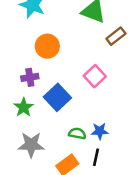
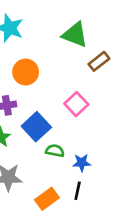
green semicircle: (77, 134) -> (55, 151), moved

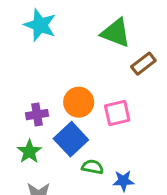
orange circle: (26, 72) -> (79, 102), moved
pink square: (76, 104) -> (117, 113), turned 30

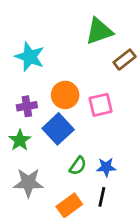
cyan star: (40, 25) -> (30, 57), moved
green triangle: (116, 33) -> (99, 31), turned -40
green semicircle: (93, 167) -> (78, 166), moved, turned 114

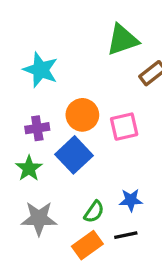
green semicircle: (78, 166) -> (94, 212), moved
black line: (102, 197) -> (126, 235), turned 66

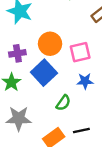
blue star: (131, 200) -> (85, 81), moved
green semicircle: (94, 212) -> (63, 103), moved

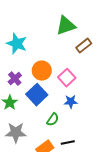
pink square: (80, 52) -> (67, 78), turned -30
purple cross: (17, 53) -> (15, 79), turned -32

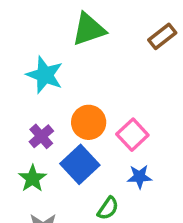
green triangle: (66, 26) -> (89, 29), moved
brown rectangle: (84, 46) -> (162, 36), moved

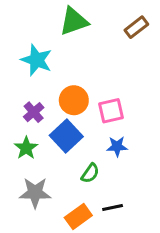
pink square: (132, 135) -> (111, 111), turned 30

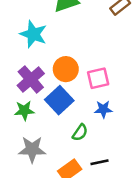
purple cross: (34, 112) -> (31, 79), size x1.5
green star: (26, 148) -> (24, 111), turned 30

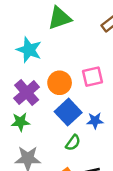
pink square: (98, 78) -> (93, 77), moved
blue square: (59, 100) -> (68, 112), moved

